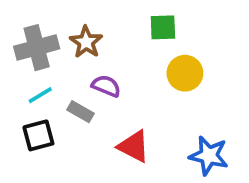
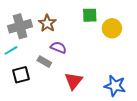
yellow circle: (185, 73) -> (112, 28), moved
cyan line: (40, 95) -> (11, 50), moved
red triangle: (134, 146) -> (74, 81), turned 42

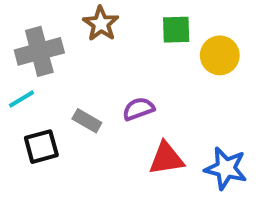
brown star: (47, 23) -> (101, 24), moved
purple semicircle: (58, 47) -> (138, 109), moved, turned -42
red triangle: (74, 81) -> (166, 158), moved, turned 42

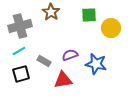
cyan line: (21, 99) -> (19, 51), moved
red triangle: (166, 158) -> (63, 80), moved
blue star: (226, 168) -> (96, 64), moved

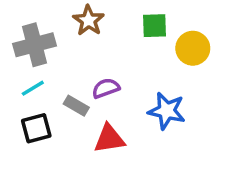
purple semicircle: (70, 55) -> (106, 88), moved

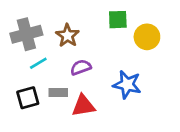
brown star: (88, 20) -> (67, 36), moved
cyan line: (33, 88) -> (38, 63), moved
gray rectangle: (76, 106) -> (58, 92), moved, turned -30

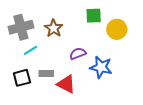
purple semicircle: (81, 67) -> (78, 54), moved
red triangle: (83, 106) -> (66, 84), turned 36

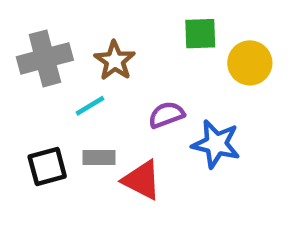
cyan line: (30, 50) -> (90, 106), moved

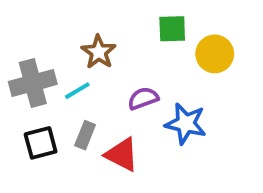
gray cross: (45, 58) -> (33, 83), moved
gray rectangle: (99, 158) -> (85, 135), turned -68

